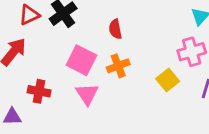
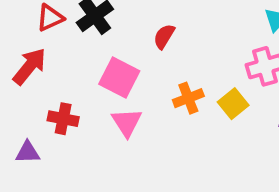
red semicircle: (115, 29) -> (164, 36), turned 42
orange cross: (118, 66) -> (188, 98), moved

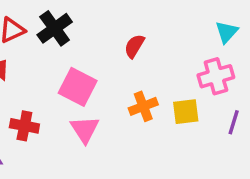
red semicircle: (164, 36) -> (134, 46), moved
yellow square: (233, 104) -> (186, 112), turned 32

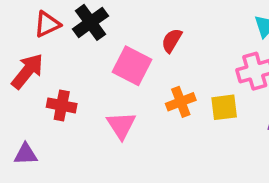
pink square: (78, 87) -> (132, 66), moved
red cross: (24, 126) -> (62, 105), moved

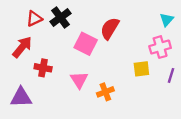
red semicircle: (172, 40) -> (110, 28), size x1.5
orange cross: (181, 102) -> (105, 92), moved
purple triangle: (26, 154) -> (21, 97), size x1.5

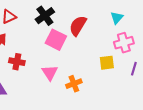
black cross: (61, 17) -> (45, 16), moved
cyan triangle: (167, 20) -> (117, 18), moved

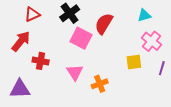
cyan triangle: (117, 18) -> (144, 15), turned 32
pink cross: (124, 43) -> (151, 41), turned -36

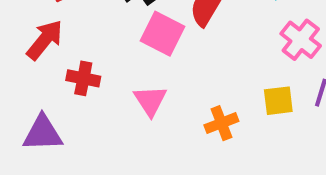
yellow square: (134, 62) -> (278, 101), moved
orange cross: (100, 84) -> (221, 123), moved

